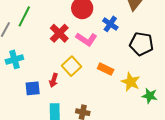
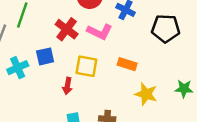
yellow square: (71, 66) -> (86, 66), turned -30
yellow star: (131, 82) -> (146, 94), moved
blue square: (33, 88) -> (45, 56), moved

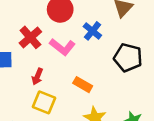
yellow square: (86, 66) -> (44, 102), moved
red arrow: (67, 86) -> (37, 77), moved

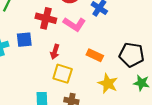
red cross: (30, 37) -> (46, 18), turned -30
black pentagon: (128, 58) -> (132, 55), moved

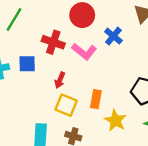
orange rectangle: (95, 55) -> (96, 99), moved, turned 70

